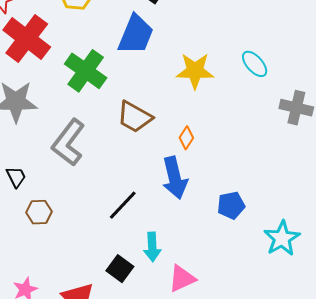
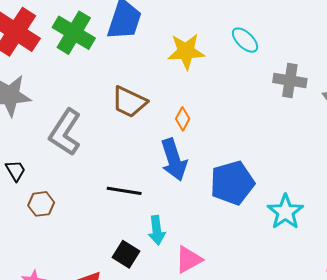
green cross: (86, 71) -> (74, 33), moved
black line: (123, 205) -> (124, 191), turned 60
blue pentagon: (231, 205) -> (232, 183), size x1.6

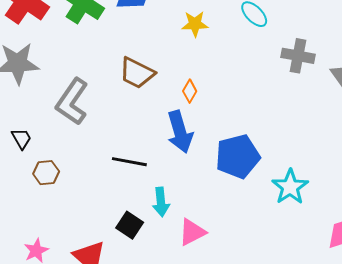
yellow star: (186, 51) -> (195, 24), size x0.7

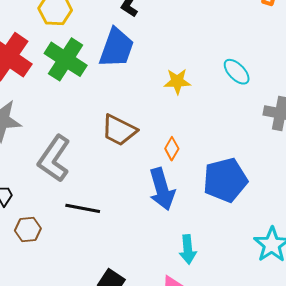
blue pentagon: (238, 157) -> (225, 180), moved
black line: (129, 162) -> (83, 208), moved
cyan arrow: (161, 202) -> (188, 249), moved

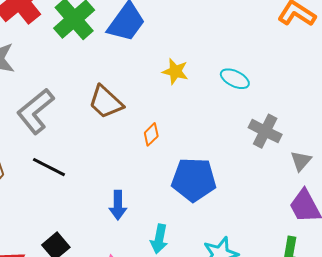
cyan ellipse: (237, 72) -> (235, 79), turned -36
blue arrow: (162, 189) -> (118, 205), moved, size x0.7
cyan arrow: (188, 249) -> (159, 239), moved

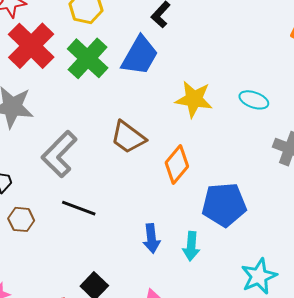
yellow star: (175, 71) -> (194, 99), size x1.4
orange diamond: (151, 134) -> (177, 164), size x1.6
cyan arrow: (159, 239) -> (191, 246), moved

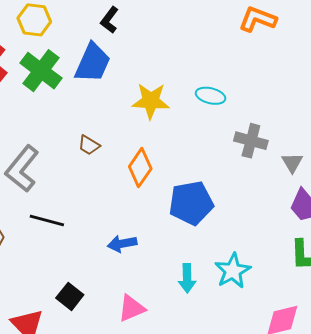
brown trapezoid: (128, 137) -> (89, 145), size x0.6
blue arrow: (151, 238) -> (122, 244), turned 92
cyan arrow: (191, 246) -> (187, 278), moved

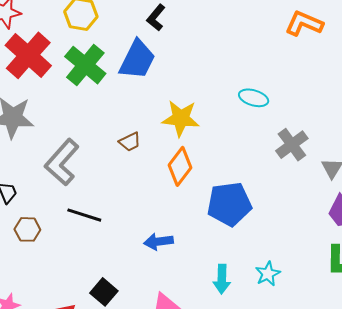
yellow star: (151, 101) -> (181, 118), moved
gray cross: (251, 141) -> (292, 145), turned 36
brown trapezoid: (89, 145) -> (130, 142), turned -60
cyan star: (233, 271) -> (268, 274), size x0.7

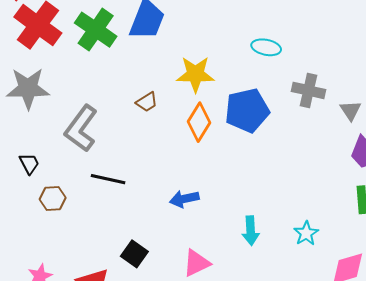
gray cross: (292, 145) -> (308, 90), turned -36
blue pentagon: (229, 204) -> (247, 110), moved
cyan star: (268, 274) -> (306, 233), moved

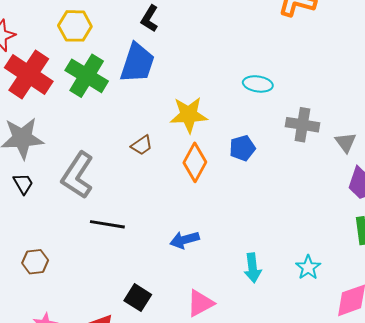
blue pentagon: (247, 110) -> (242, 148), size x0.6
black trapezoid: (29, 164) -> (23, 184), moved
brown hexagon: (53, 198) -> (35, 262), moved

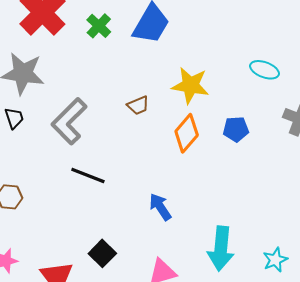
green cross: (87, 76) -> (99, 26), size x0.6
blue arrow: (185, 240) -> (160, 207), turned 60
cyan arrow: (253, 268) -> (221, 249), size x1.5

